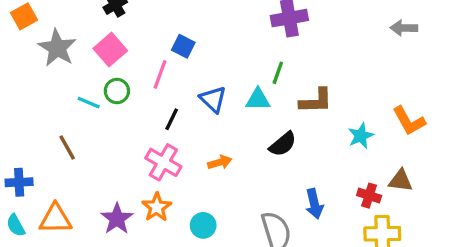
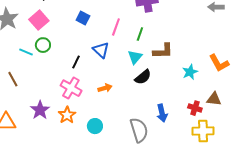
pink line: (160, 74) -> (116, 27), moved
cyan triangle: (258, 99) -> (135, 57), moved, turned -49
purple star: (117, 219) -> (40, 110), moved

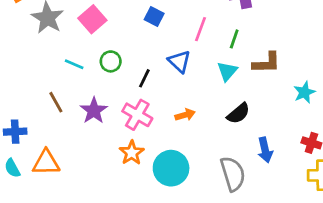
green circle: (43, 45) -> (111, 61), moved
black semicircle: (143, 77) -> (238, 113), moved
purple star: (40, 110) -> (94, 111), moved
cyan circle: (95, 126) -> (171, 168), size x1.6

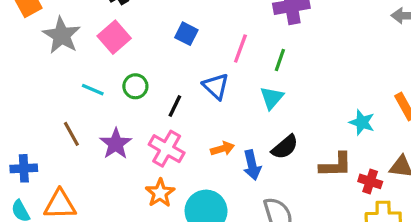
brown L-shape: (266, 63) -> (336, 165), moved
cyan star: (304, 92) -> (362, 122), turned -30
blue arrow: (265, 150) -> (252, 165), moved

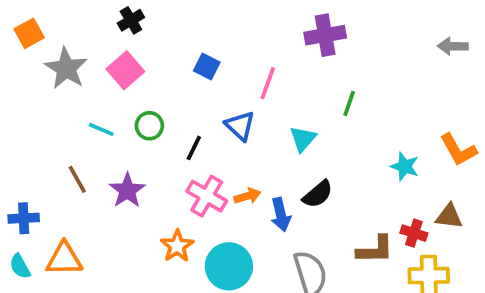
green line: (280, 60) -> (349, 104), moved
pink cross: (167, 149) -> (207, 196), moved
brown L-shape: (336, 165) -> (375, 250), moved

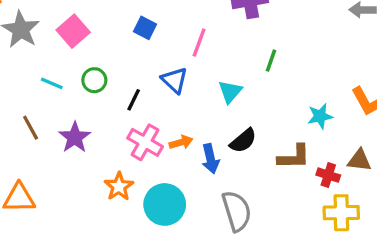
cyan star: (405, 166) -> (320, 116), turned -30
brown L-shape: (375, 250) -> (294, 157), moved

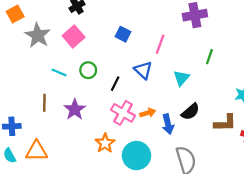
brown line: (31, 128) -> (44, 103), turned 30

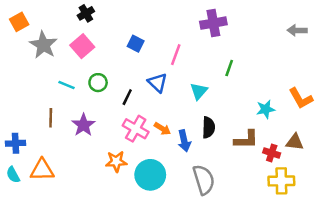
black semicircle: (190, 112) -> (209, 127), turned -48
orange arrow: (148, 113) -> (162, 129), turned 48
orange star: (105, 143) -> (116, 161), turned 30

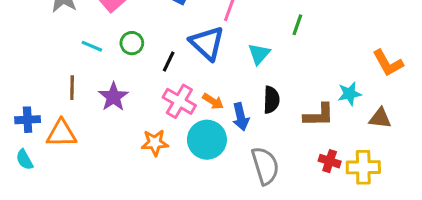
blue triangle: (158, 83) -> (207, 43), size x1.4
cyan star: (266, 109) -> (349, 94), moved
red cross: (272, 153) -> (330, 161), moved
orange triangle: (42, 170) -> (61, 134), moved
cyan circle: (150, 175) -> (207, 140), moved

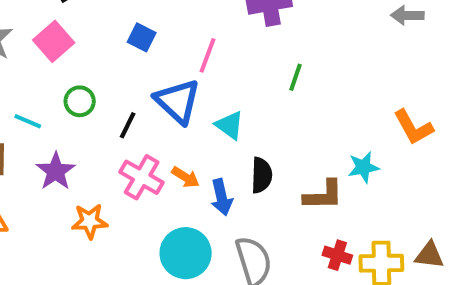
cyan line: (92, 46) -> (28, 121), moved
cyan triangle: (259, 54) -> (230, 125), moved, turned -35
brown triangle: (380, 118) -> (429, 255), moved
cyan circle: (207, 140) -> (186, 253), moved
orange star: (155, 143) -> (90, 221), moved

